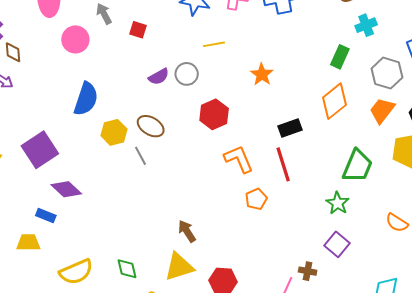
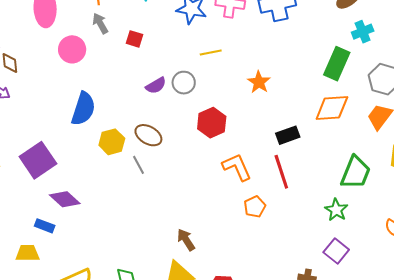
green rectangle: (340, 57) -> (337, 64), size x1.4
orange diamond: (335, 101) -> (332, 108), turned 36

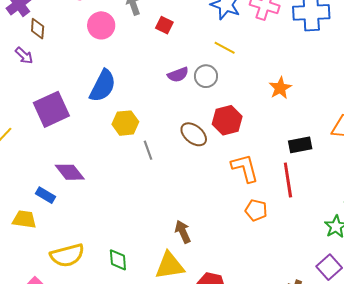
yellow line: (211, 53) -> (225, 48), moved, turned 30
brown ellipse: (148, 135) -> (194, 134), moved
purple square: (38, 160) -> (51, 109), moved
orange pentagon: (255, 207) -> (256, 210), turned 30

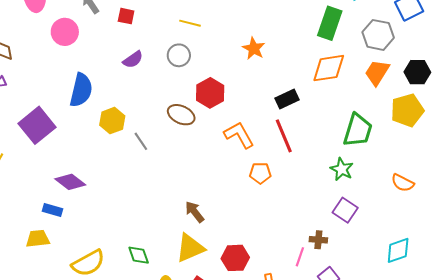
purple semicircle: (178, 75) -> (133, 60), moved

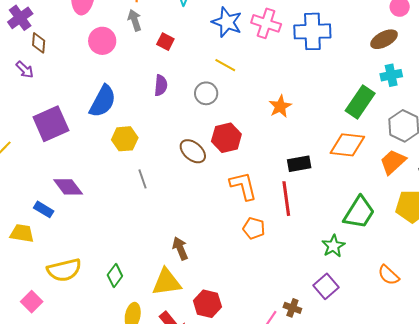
purple semicircle: (133, 60) -> (161, 85), turned -65
gray line: (141, 141) -> (143, 179), moved
green diamond: (139, 255) -> (115, 276), turned 40

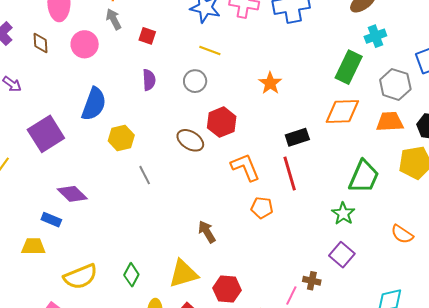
brown diamond: (39, 43) -> (40, 43), moved
orange trapezoid: (393, 162) -> (390, 122), turned 48
brown arrow: (180, 248) -> (207, 232), moved

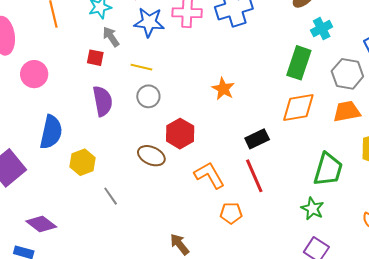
gray arrow: (114, 19) -> (111, 37), moved
yellow line: (210, 50) -> (141, 67), moved
purple semicircle: (149, 80) -> (103, 101), size x1.4

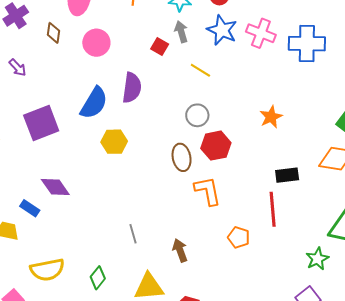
gray circle: (148, 96) -> (197, 115), moved
purple semicircle: (103, 101) -> (132, 88), moved
brown ellipse: (151, 156) -> (182, 157), turned 36
orange L-shape: (209, 175) -> (208, 191), moved
gray line: (111, 196) -> (133, 234), moved

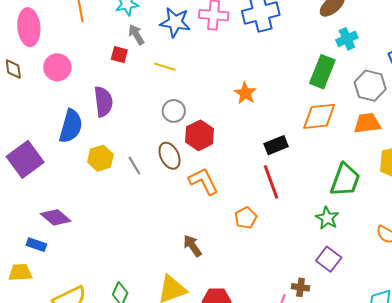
gray line: (133, 234) -> (134, 166), moved
orange pentagon: (239, 237) -> (246, 218), turned -30

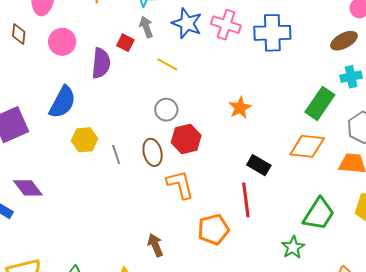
purple semicircle: (103, 102) -> (101, 63), moved
black rectangle: (276, 145) -> (259, 165), turned 40
orange pentagon: (246, 218) -> (213, 230), size x1.4

